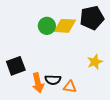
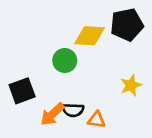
green circle: (47, 26) -> (65, 60), moved
orange arrow: (38, 83) -> (52, 114), turned 60

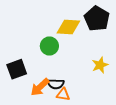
black pentagon: (127, 25) -> (97, 19), turned -30
orange triangle: (96, 120) -> (63, 94), moved

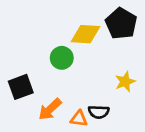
black semicircle: (56, 84) -> (99, 112), moved

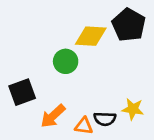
yellow star: (125, 82) -> (133, 109), moved, turned 30

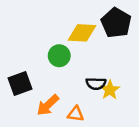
yellow star: (133, 109) -> (110, 90), moved, turned 30
black semicircle: (105, 119) -> (96, 84), moved

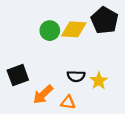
green circle: (59, 56) -> (50, 31), moved
black semicircle: (96, 84) -> (76, 76), moved

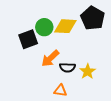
black square: (18, 75) -> (28, 39), moved
orange arrow: (43, 94) -> (50, 58), moved

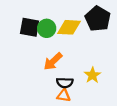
black square: (28, 39) -> (30, 27), moved, turned 30
black semicircle: (67, 67) -> (65, 83), moved

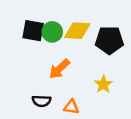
black pentagon: (98, 19) -> (109, 40), moved, turned -30
black semicircle: (65, 83) -> (42, 101), moved

